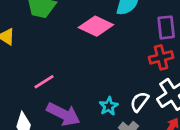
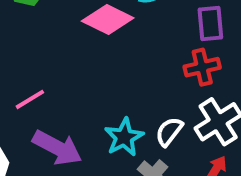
cyan star: (109, 106) -> (124, 137), size x1.4

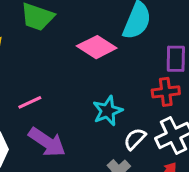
cyan star: (124, 137) -> (108, 111), moved

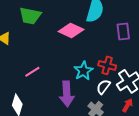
red cross: (166, 92) -> (107, 65), moved, turned 30
purple arrow: (47, 142) -> (67, 94), moved, turned 60

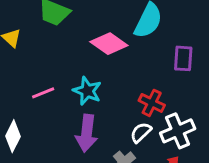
cyan star: (83, 71) -> (87, 91), moved, turned -30

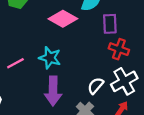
purple rectangle: (183, 58) -> (110, 24), moved
red cross: (152, 103) -> (119, 49), moved

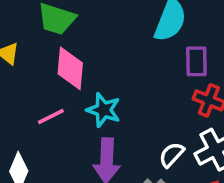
pink diamond: (63, 19) -> (70, 68), moved, turned 64

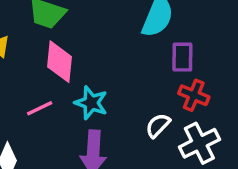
white semicircle: (172, 155) -> (158, 125), moved

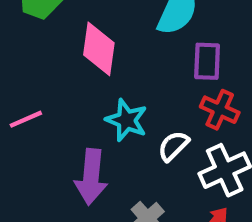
pink diamond: (59, 62) -> (99, 49), moved
cyan star: (91, 103) -> (126, 120), moved

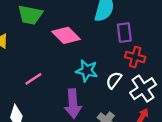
pink diamond: (99, 49) -> (66, 35), turned -44

